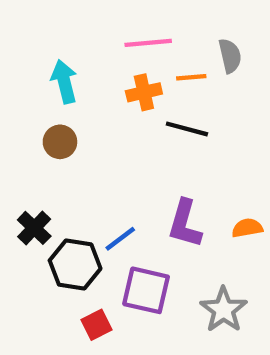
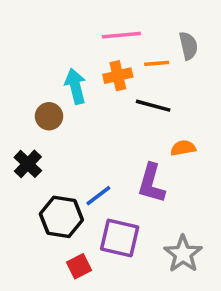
cyan arrow: (64, 82) -> (75, 86), moved
black cross: (34, 228) -> (28, 164), moved
orange semicircle: (247, 228) -> (183, 148), moved

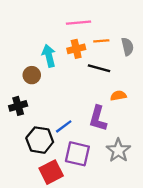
gray semicircle: (188, 46) -> (128, 47), moved
black cross: (28, 164) -> (18, 106), turned 30
gray star: (183, 254) -> (118, 150), moved
red square: (79, 266) -> (51, 172), size x1.5

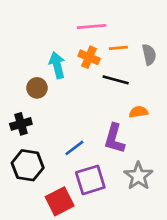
orange cross: (76, 49) -> (89, 57), turned 36
black hexagon: (40, 140) -> (28, 165), moved
purple square: (77, 154) -> (90, 180), turned -30

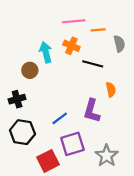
orange line: (118, 48) -> (98, 30), moved
orange semicircle: (138, 112) -> (111, 90), turned 88
gray star: (138, 176) -> (107, 156), moved

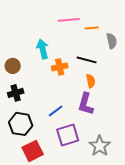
orange cross: (71, 46) -> (60, 67), moved, turned -35
brown circle: (30, 70) -> (13, 66), moved
orange semicircle: (111, 90) -> (91, 81), moved
red square: (48, 161) -> (33, 151), moved

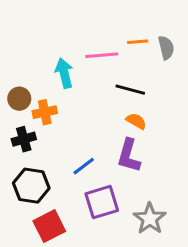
pink line: (69, 20) -> (102, 55), moved
gray semicircle: (112, 41) -> (166, 48), moved
orange cross: (60, 67) -> (45, 112), moved
orange semicircle: (91, 81) -> (136, 121), turned -48

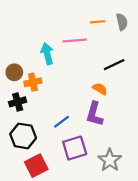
orange line: (138, 42) -> (98, 22), moved
gray semicircle: (166, 48) -> (122, 22), moved
black line: (130, 90) -> (114, 65), moved, turned -40

